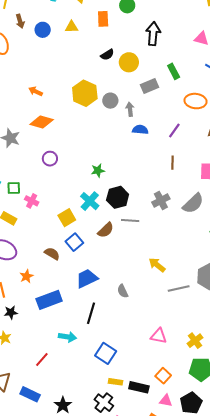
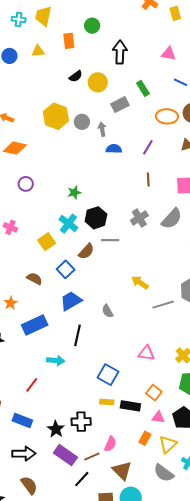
blue square: (74, 242) -> (66, 269), moved
blue square: (106, 353) -> (108, 375), moved
black cross: (104, 403) -> (81, 422), moved, turned -36

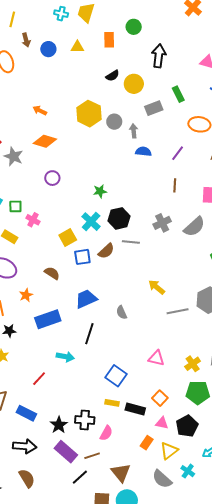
blue square: (66, 269) -> (82, 257), moved, turned 30
pink semicircle: (110, 444) -> (106, 433), moved

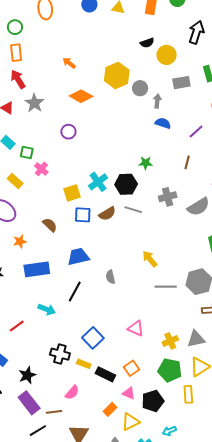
orange diamond: (45, 141) -> (81, 96), moved
green star: (100, 191) -> (146, 163), moved
black cross: (85, 420) -> (60, 354), moved

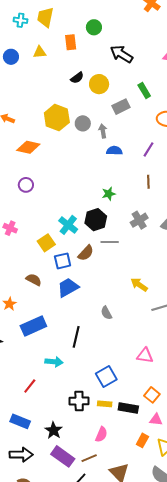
black arrow: (196, 32) -> (121, 54), turned -60
blue trapezoid: (78, 257) -> (68, 287), moved
blue square: (93, 338) -> (106, 376), turned 30

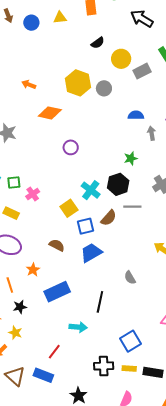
yellow circle: (99, 84) -> (121, 59), moved
gray arrow: (103, 131) -> (152, 133), moved
purple circle: (26, 185) -> (71, 147), moved
pink cross: (10, 228) -> (33, 194), turned 32
blue rectangle: (20, 421) -> (43, 375), moved

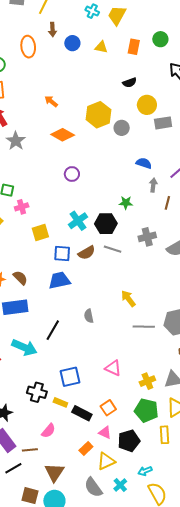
yellow square: (69, 208) -> (40, 232), moved
brown semicircle: (57, 245) -> (20, 278), moved
cyan arrow: (78, 327) -> (24, 347), size x1.4

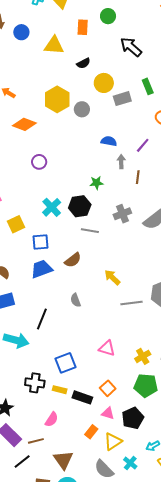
yellow triangle: (101, 47) -> (54, 45), moved, size x1.5
brown semicircle: (87, 253) -> (73, 260), moved

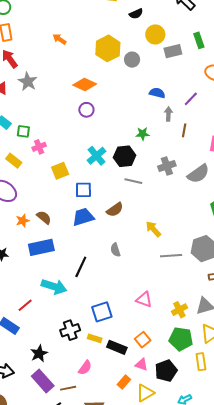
orange diamond: (24, 124) -> (85, 85), moved
black cross: (35, 383) -> (70, 330), turned -30

